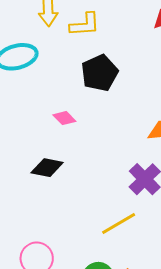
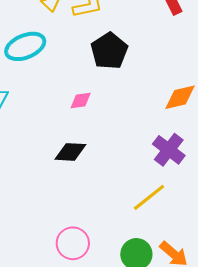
pink diamond: (64, 118) -> (81, 100), turned -45

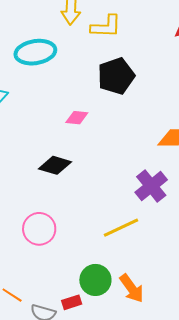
pink circle: (73, 243) -> (39, 229), moved

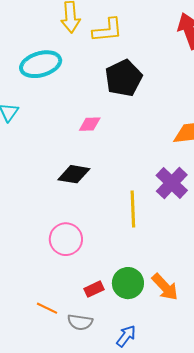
yellow line: (121, 228) -> (133, 209), moved, turned -60
red rectangle: (72, 302) -> (94, 289), moved

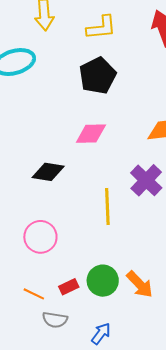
yellow L-shape: (108, 30) -> (101, 28), moved
pink diamond: (90, 124) -> (91, 134), moved, size x1.4
orange line: (47, 308) -> (34, 294), moved

